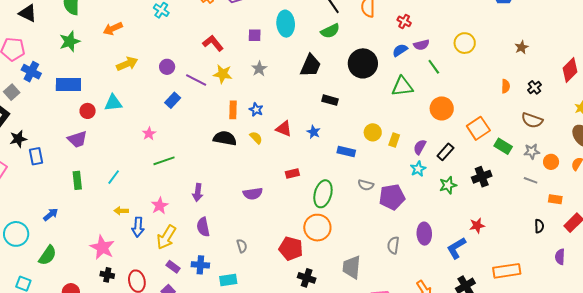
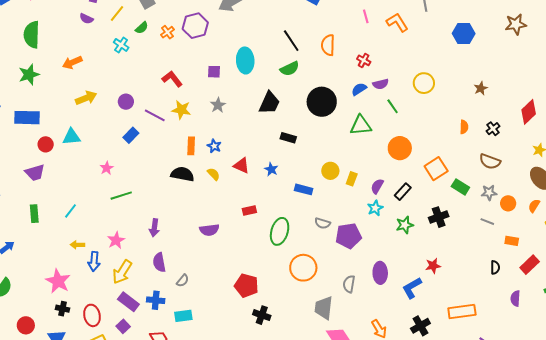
orange circle: (317, 228) -> (303, 268), moved
gray semicircle: (242, 246) -> (183, 281), moved, turned 56
purple rectangle: (173, 267) -> (128, 302), size x1.5
gray trapezoid: (352, 267) -> (324, 308), moved

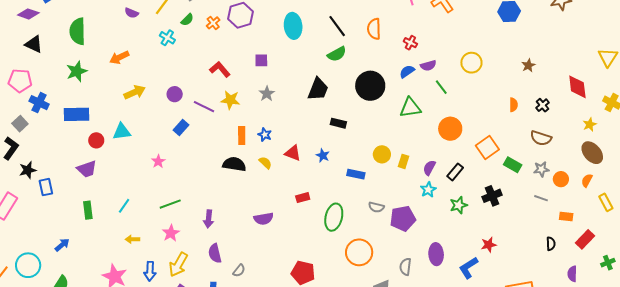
cyan ellipse: (245, 60) -> (293, 26), moved
red diamond: (529, 112) -> (577, 87), turned -50
green line: (121, 196) -> (170, 204), moved
blue arrow: (94, 261) -> (150, 271), moved

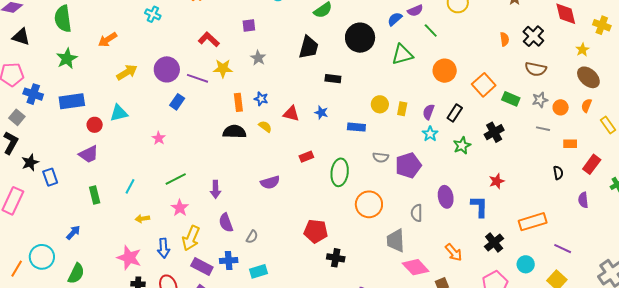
purple circle: (175, 94) -> (167, 69), size x1.6
black cross: (543, 105) -> (533, 36), size x1.5
blue L-shape: (468, 268) -> (479, 206), turned 130

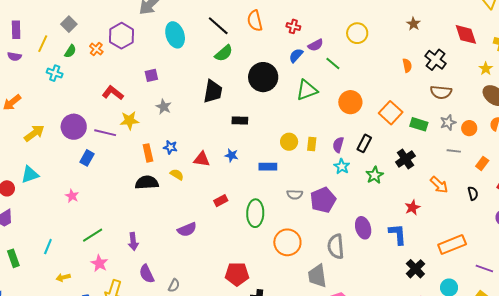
orange rectangle: (570, 144) -> (482, 163), turned -48
gray semicircle: (417, 213) -> (336, 247), size x1.4
orange arrow: (454, 252) -> (439, 185), moved

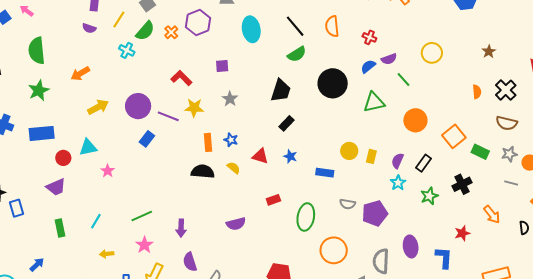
green semicircle: (70, 51) -> (145, 31), size x1.5
black rectangle: (240, 120) -> (287, 123), moved, turned -56
pink star: (72, 196) -> (108, 171), moved

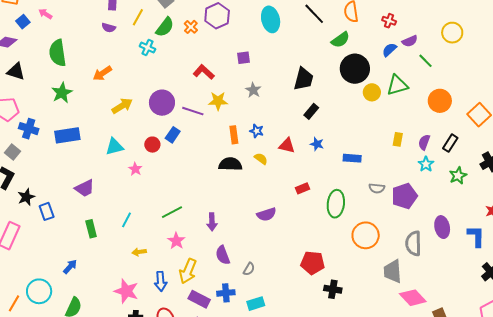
green semicircle: (297, 54) -> (340, 40), moved
yellow circle: (349, 151) -> (372, 92), moved
red circle: (63, 158) -> (152, 145), moved

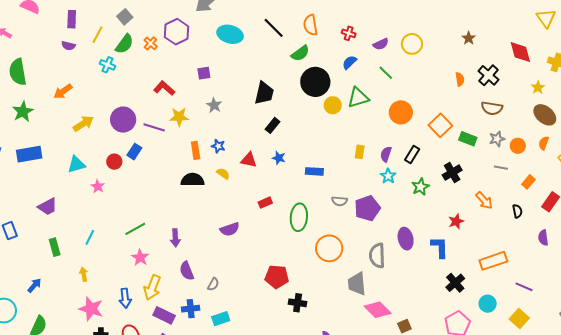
cyan ellipse: (271, 19) -> (230, 34), turned -60
purple semicircle: (410, 41) -> (381, 44), moved
yellow arrow: (139, 252) -> (84, 274), moved, turned 88

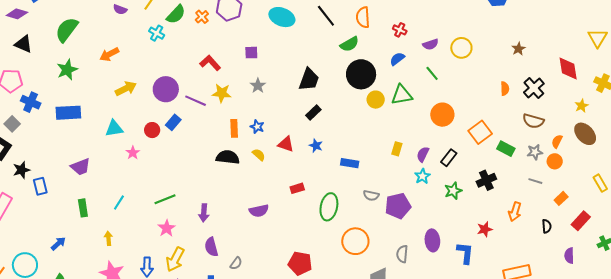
green semicircle: (18, 72) -> (67, 30), turned 40
orange semicircle: (544, 143) -> (557, 141), moved
orange arrow: (484, 200) -> (515, 212), turned 54
gray semicircle: (377, 256) -> (402, 254), size x0.7

